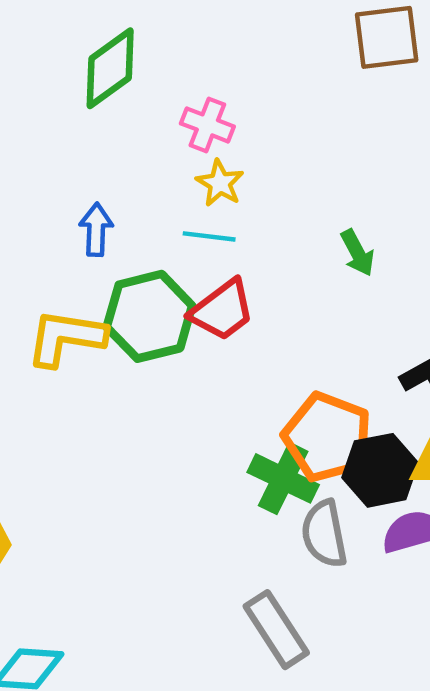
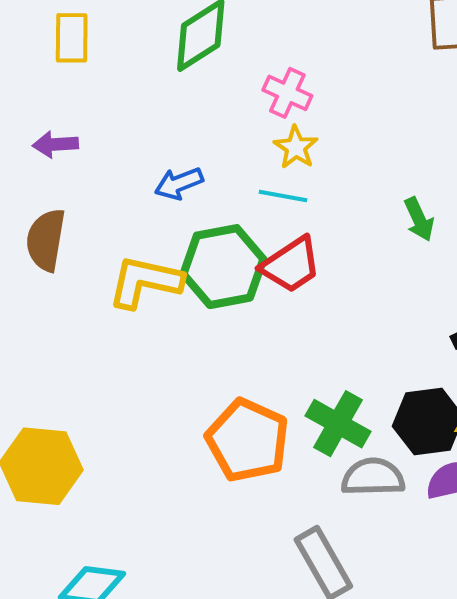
blue arrow: (96, 230) -> (179, 183), turned -117
orange pentagon: (327, 437) -> (248, 440), moved
gray semicircle: (324, 534) -> (373, 477), turned 96

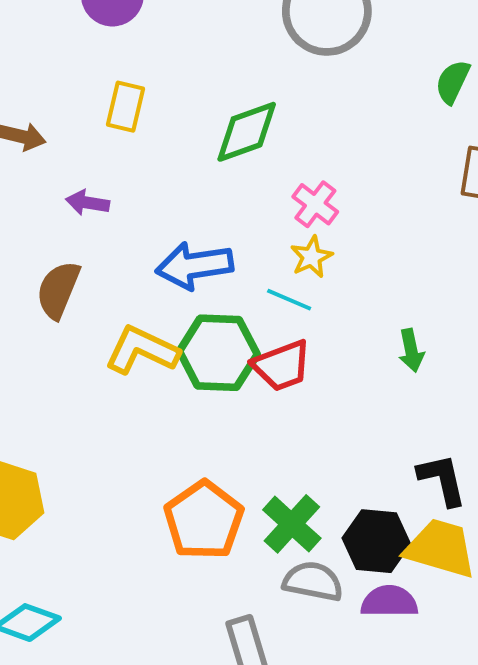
blue arrow: (179, 183) -> (195, 266), size x1.6

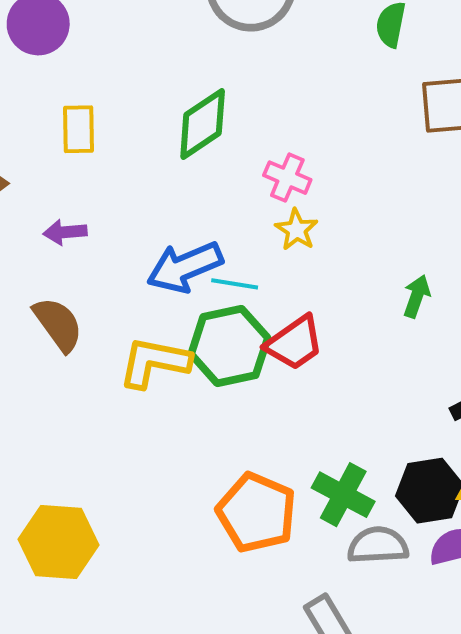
brown semicircle: (58, 290) -> (58, 324), turned 136
cyan line: (289, 300) -> (235, 284), moved
green arrow: (411, 350) -> (417, 296), turned -135

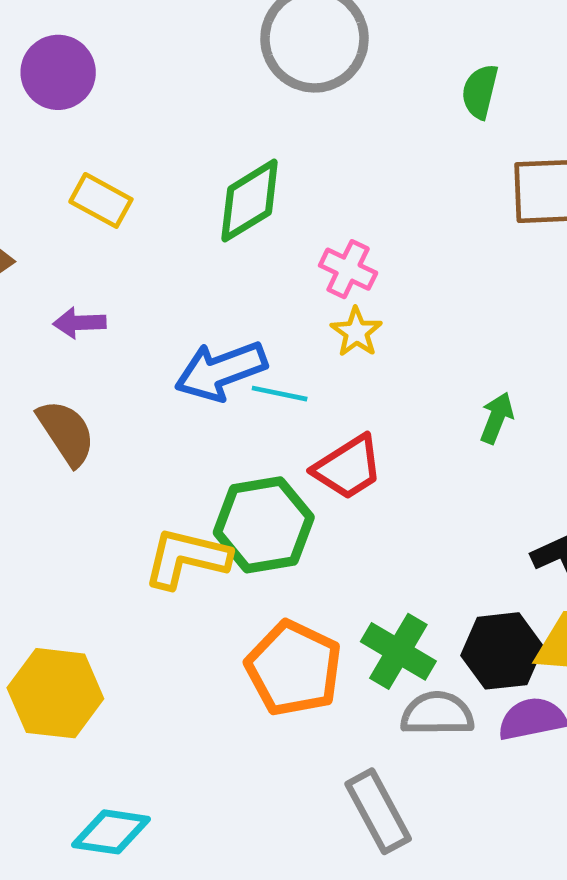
yellow rectangle: (79, 129) -> (101, 200), turned -63
green hexagon: (229, 346) -> (264, 525), moved
yellow L-shape: (154, 362) -> (187, 558), moved

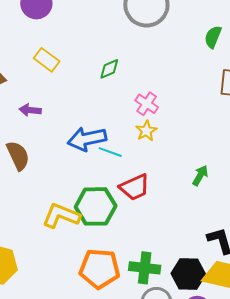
green diamond: (250, 201) -> (109, 69), size x0.6
green cross: (398, 651) -> (145, 268), turned -32
orange pentagon: (294, 668) -> (100, 269), turned -30

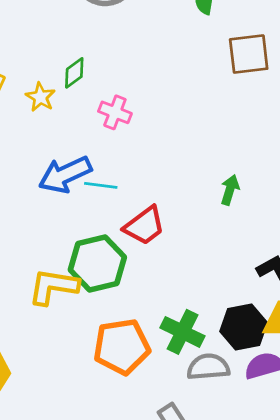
pink cross: (147, 104) -> (115, 112), moved
yellow star: (146, 131) -> (40, 97), moved
green cross: (145, 268) -> (182, 332), turned 32

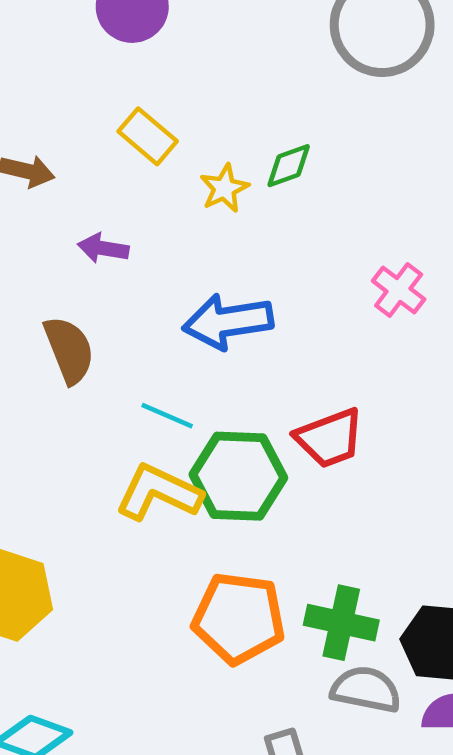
pink cross: (115, 112) -> (399, 290), moved
cyan line: (101, 185) -> (167, 416), moved
green cross: (182, 332) -> (341, 623), turned -30

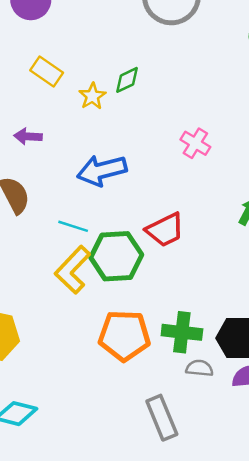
yellow L-shape: (159, 493) -> (73, 270), turned -66
gray semicircle: (366, 689) -> (199, 368), size x0.7

